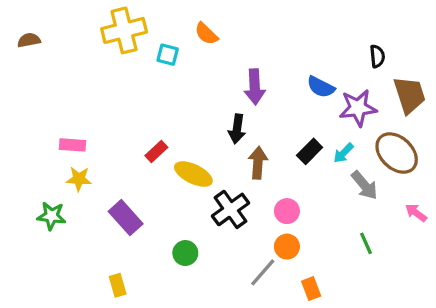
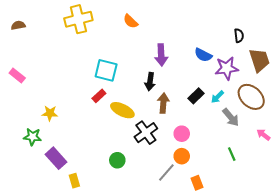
cyan square: (168, 55) -> (106, 70), moved, size x1.6
pink rectangle: (72, 145) -> (17, 75), moved, turned 35
purple rectangle: (126, 218) -> (56, 158), moved

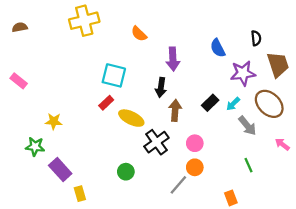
orange semicircle: (131, 21) -> (139, 34), moved
blue semicircle: (203, 55) -> (218, 48), moved, turned 36
orange rectangle: (197, 183) -> (231, 198), moved

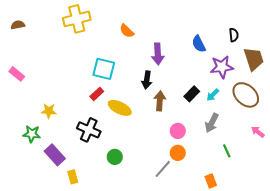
gray arrow: (247, 126) -> (212, 123), moved, turned 66
black cross: (156, 142) -> (89, 130), moved, turned -30

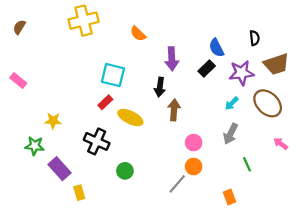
brown semicircle: (18, 25) -> (19, 27), turned -48
brown trapezoid: (254, 59) -> (276, 64), turned 90
black rectangle: (192, 94) -> (207, 69), moved

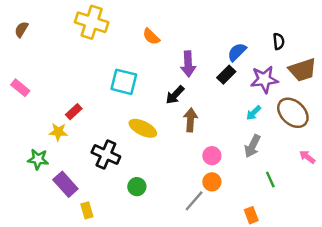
yellow cross: (84, 21) -> (92, 22), turned 32
blue semicircle: (216, 48) -> (237, 52), turned 72
black arrow: (160, 87) -> (175, 95), turned 36
red rectangle: (105, 102) -> (74, 112), moved

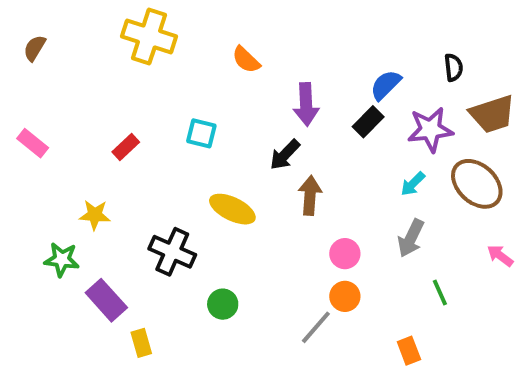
cyan square: (124, 82) -> (201, 133), size x0.7
red rectangle: (74, 112) -> (126, 147), moved

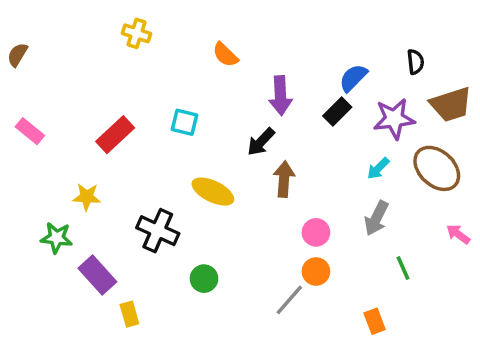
yellow cross: (149, 36) -> (137, 33), size x0.6
brown semicircle: (35, 48) -> (17, 55), moved
red rectangle: (126, 147) -> (115, 135), size x1.5

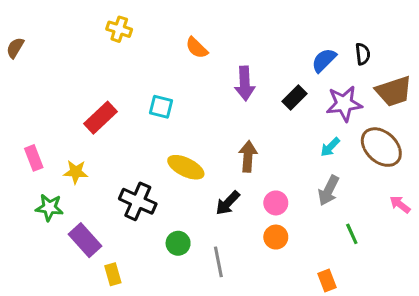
blue semicircle: (353, 78) -> (324, 60), moved
pink rectangle: (30, 131) -> (34, 158), moved, turned 30
black arrow: (261, 142) -> (228, 203), moved
gray line: (289, 300) -> (218, 262), moved, turned -52

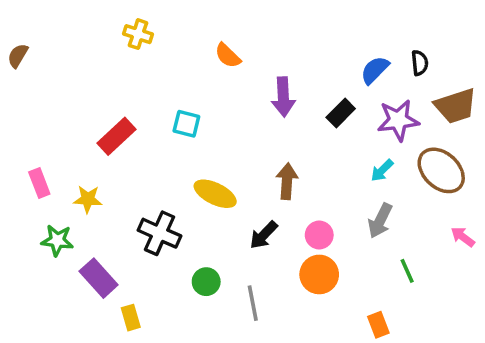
orange circle: (276, 237) -> (319, 274), size x1.4

